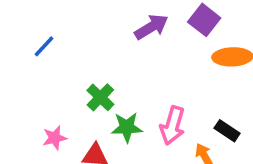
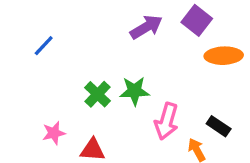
green star: (127, 127) -> (135, 91), moved

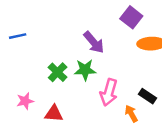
purple arrow: (146, 27) -> (94, 42), moved, turned 80
blue line: (44, 46) -> (18, 36), turned 35

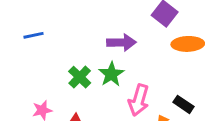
purple arrow: (94, 42) -> (121, 42), turned -50
green star: (85, 70) -> (111, 74), turned -30

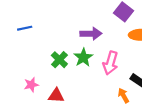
pink arrow: (139, 100) -> (110, 63), moved

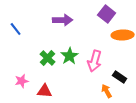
blue line: (25, 28) -> (16, 29), turned 64
purple arrow: (91, 34) -> (63, 20), moved

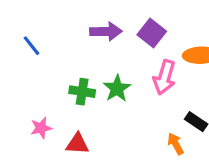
purple square: (107, 14) -> (152, 33), moved
green cross: (48, 58) -> (82, 92), turned -35
pink arrow: (95, 61) -> (164, 77), moved

